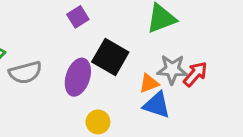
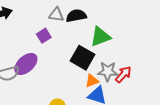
black square: (110, 57) -> (83, 58), moved
purple ellipse: (78, 77) -> (26, 64), moved, turned 30

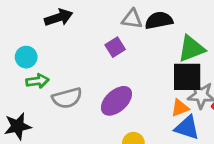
black square: (83, 58) -> (187, 77), moved, turned -30
purple ellipse: (26, 64) -> (116, 101), moved

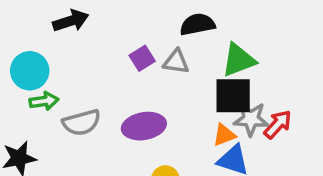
gray triangle: (132, 19) -> (176, 62), moved
cyan circle: (26, 57) -> (30, 71), size x1.4
purple ellipse: (116, 101) -> (144, 126), turned 32

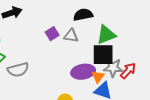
purple ellipse: (144, 126) -> (83, 72), moved
orange triangle: (224, 135) -> (98, 77), turned -32

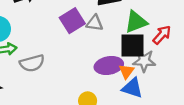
purple square: (52, 34) -> (72, 21), size x1.5
red arrow: (128, 71) -> (162, 35), moved

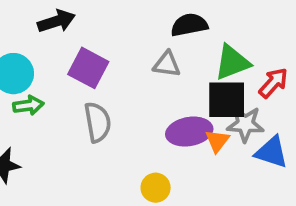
purple square: (72, 21) -> (88, 68), moved, turned -30
gray semicircle: (32, 63) -> (98, 122), moved, turned -85
blue triangle: (132, 88) -> (272, 152), moved

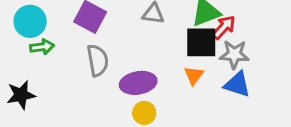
red arrow: (273, 83) -> (224, 27), moved
gray star: (245, 124) -> (234, 54), moved
purple ellipse: (189, 132) -> (138, 83), moved

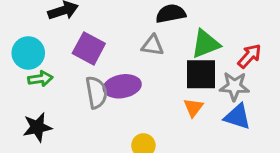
red arrow: (224, 27) -> (249, 56), moved
purple ellipse: (138, 83) -> (122, 86), moved
black star: (21, 95) -> (37, 127), moved

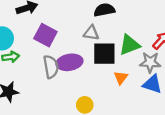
green triangle: (206, 44) -> (129, 45), moved
black square: (201, 74) -> (104, 54), moved

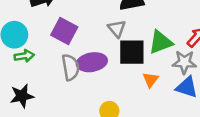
gray triangle: (91, 33) -> (117, 28), turned 42

